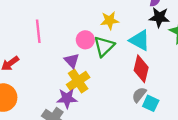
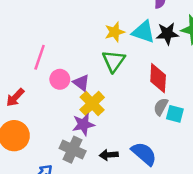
black star: (159, 17) -> (167, 34), moved
pink line: (38, 31) -> (40, 57), turned 35
pink circle: (85, 40) -> (60, 79), moved
cyan triangle: (140, 40) -> (143, 32), moved

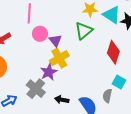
pink line: (40, 57) -> (29, 13), turned -30
gray semicircle: (161, 107) -> (107, 96), moved, turned -32
purple star: (83, 124) -> (49, 72), turned -30

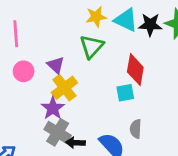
pink circle: (40, 34) -> (24, 71), moved
cyan square: (119, 82) -> (125, 93), moved, turned -32
gray cross: (36, 89) -> (58, 132), moved

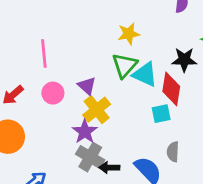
cyan triangle: (126, 20) -> (145, 74), moved
black star: (150, 25) -> (184, 60), moved

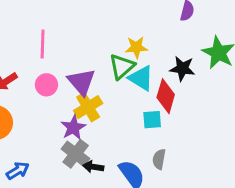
yellow star: (129, 34) -> (136, 47), moved
purple triangle: (87, 86) -> (81, 82), size x1.5

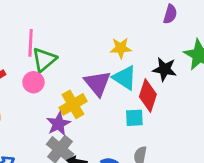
green triangle: (122, 66) -> (44, 60), moved
purple triangle: (81, 82) -> (98, 83), moved

